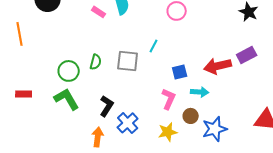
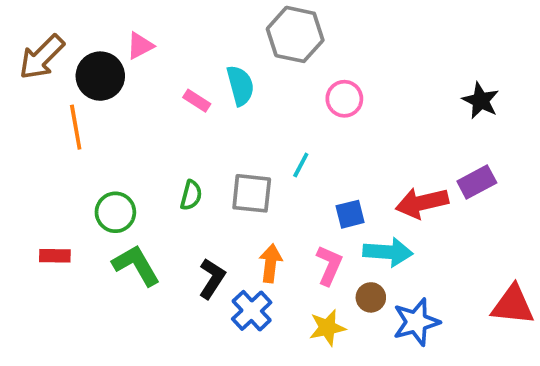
orange line: (20, 34) -> (76, 127), moved
green circle: (69, 71) -> (115, 212), moved
cyan arrow: (200, 92) -> (388, 252), size x1.4
orange arrow: (98, 137) -> (271, 263), moved

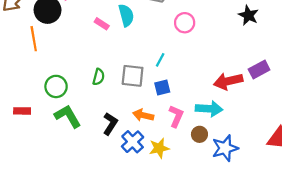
black star: (481, 101) -> (248, 15), moved
blue square: (350, 214) -> (162, 88), moved
orange arrow: (271, 263) -> (143, 115), turned -84
yellow star: (327, 328) -> (159, 148), moved

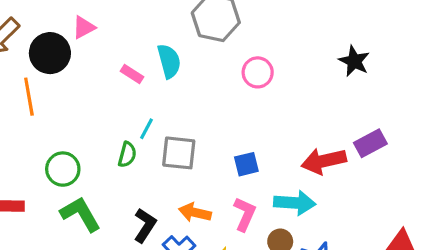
cyan line: (160, 60) -> (147, 129), moved
blue square: (162, 88) -> (246, 164), moved

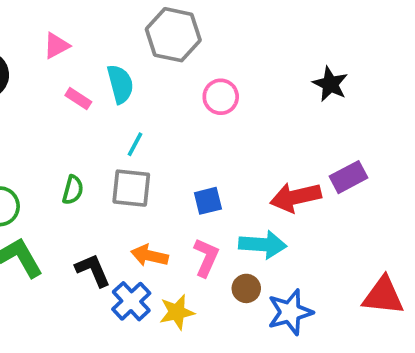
pink triangle: (84, 27) -> (56, 46), moved
cyan line: (147, 129) -> (135, 144), moved
black L-shape: (145, 225) -> (93, 270), turned -56

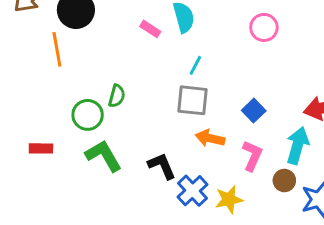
green semicircle: (73, 190) -> (117, 96), moved
blue square: (208, 201) -> (254, 111), turned -30
cyan arrow: (263, 245) -> (297, 146), turned -78
orange arrow: (150, 256) -> (210, 138), moved

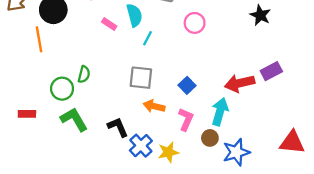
cyan line: (195, 65) -> (147, 38), moved

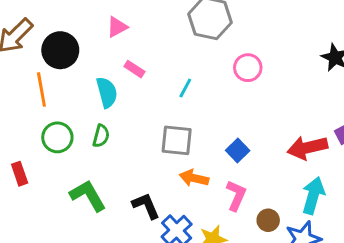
cyan semicircle: (134, 15) -> (107, 92), moved
green circle: (62, 89) -> (57, 137), moved
cyan arrow: (220, 112) -> (313, 196), moved
red rectangle: (27, 114) -> (20, 174), moved, turned 70

